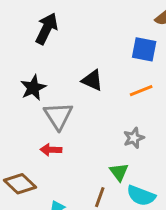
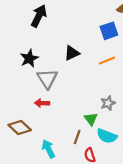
blue square: (144, 49) -> (109, 31), turned -30
black triangle: (92, 80) -> (72, 53), turned -49
gray star: (134, 138) -> (108, 103), moved

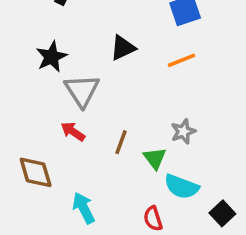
red arrow: (42, 103) -> (73, 131), turned 32
brown diamond: (20, 128) -> (36, 172), turned 30
brown line: (77, 137) -> (121, 142), moved

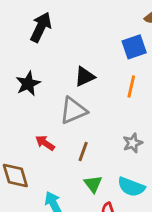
orange line: (181, 60) -> (131, 86), turned -55
gray triangle: (82, 91) -> (73, 110), moved, turned 40
green triangle: (155, 158) -> (93, 184), moved

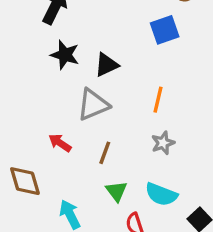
black star: (28, 84) -> (65, 55), moved, turned -30
orange line: (131, 86) -> (158, 100), moved

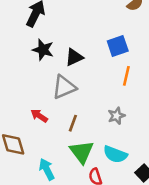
blue square: (165, 30) -> (118, 46), moved
orange line: (158, 100) -> (126, 76), moved
green triangle: (116, 191) -> (82, 152), size x1.5

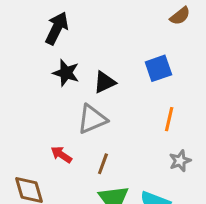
orange line: (126, 76) -> (169, 119), moved
gray star: (116, 116) -> (180, 161), moved

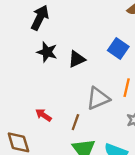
blue square: (158, 68) -> (118, 48), turned -36
gray triangle: (92, 119) -> (98, 98), moved

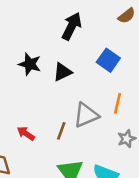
black arrow: (40, 18) -> (72, 26), moved
brown line: (75, 122) -> (61, 131), moved

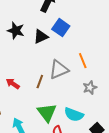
blue square: (108, 60) -> (61, 28), moved
orange line: (117, 103) -> (83, 61), turned -35

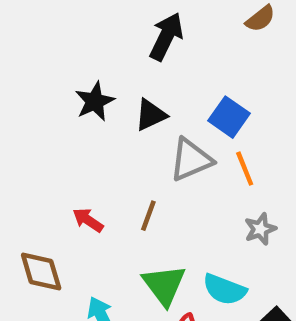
blue square: (61, 28) -> (229, 117), moved
black star: (16, 31) -> (95, 101), turned 30
gray triangle: (59, 70) -> (191, 160), moved

